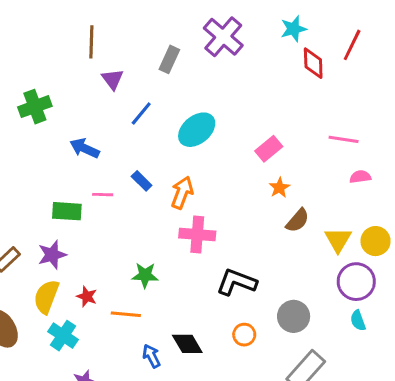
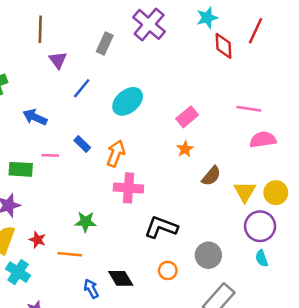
pink semicircle: (360, 177) -> (263, 140), size x1.5
orange star: (279, 188) -> (185, 149), moved

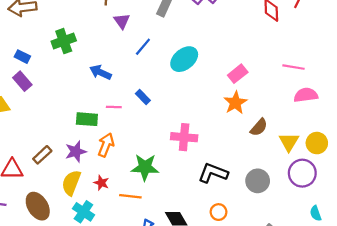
orange star: (185, 149) -> (235, 103), size x1.5
orange arrow: (116, 153) -> (106, 145), moved
green star: (86, 222) -> (145, 167), size x1.4
gray circle: (208, 255) -> (258, 181), moved
cyan semicircle: (262, 258) -> (316, 213), moved

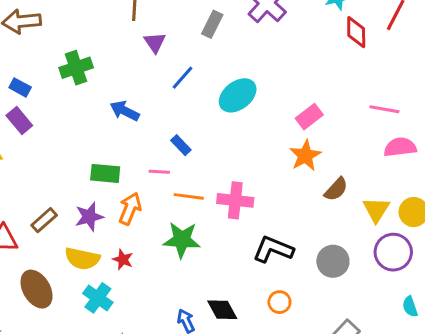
pink line: (114, 107) -> (159, 172), moved
yellow semicircle: (71, 183) -> (82, 259), turned -100
orange line: (130, 196) -> (189, 196), moved

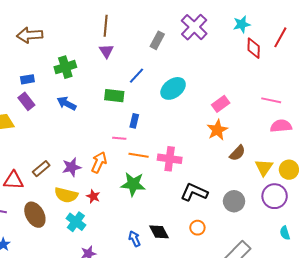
purple triangle: (155, 42) -> (106, 51), moved
blue rectangle: (20, 87) -> (27, 79), turned -40
blue arrow: (125, 111) -> (67, 103), moved
blue rectangle: (181, 145) -> (134, 121), turned 56
green rectangle: (105, 173) -> (114, 96), moved

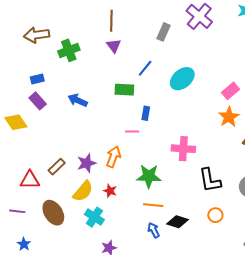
green cross: (65, 67) -> (69, 50), moved
orange line: (139, 155) -> (153, 205), moved
black L-shape: (194, 192) -> (210, 180), turned -120
yellow semicircle: (66, 195) -> (83, 191), turned -60
black diamond: (159, 232) -> (177, 222), turned -40

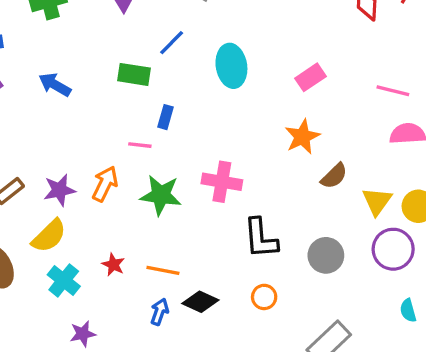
cyan ellipse: (182, 79) -> (231, 66), turned -65
pink rectangle: (230, 91) -> (311, 77), moved
green star: (149, 176) -> (161, 195), moved
red star: (110, 191) -> (113, 265), moved
blue arrow: (154, 230) -> (160, 312), turned 42

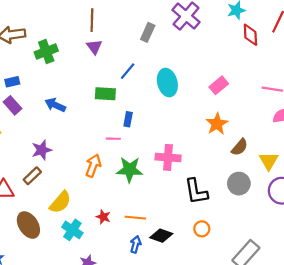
purple star: (59, 190) -> (42, 150), moved
gray circle: (326, 255) -> (239, 184), moved

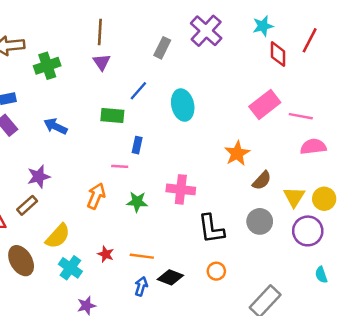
pink rectangle: (219, 85) -> (265, 104), moved, size x1.4
green star: (130, 170) -> (137, 202), size x0.7

